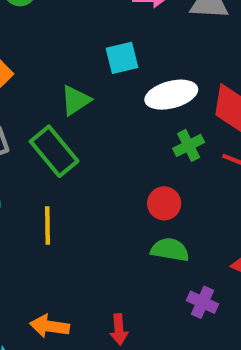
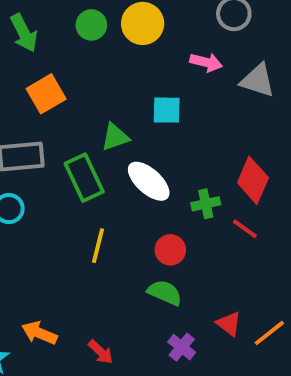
white ellipse: (171, 95) -> (149, 181), moved, turned 42
yellow line: (47, 225) -> (98, 246), moved
red arrow: (119, 329) -> (101, 352), turned -56

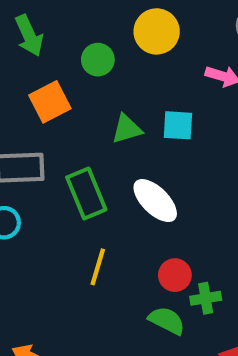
green circle: (91, 25) -> (98, 60), moved
green triangle: (115, 137) -> (127, 129), moved
green cross: (206, 204) -> (206, 298), moved

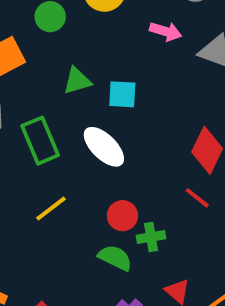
cyan square: (178, 125) -> (122, 94), moved
yellow line: (98, 267) -> (51, 208), turned 36

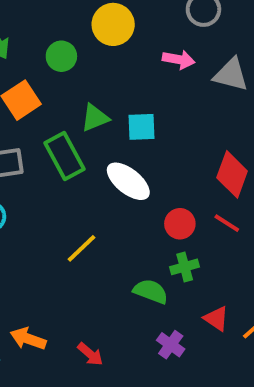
green rectangle: (40, 141) -> (64, 156), moved
red circle: (122, 216) -> (180, 224), moved

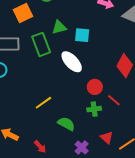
red line: (227, 223) -> (114, 100), moved
yellow line: (81, 248) -> (43, 103), moved
green semicircle: (151, 291) -> (66, 124), moved

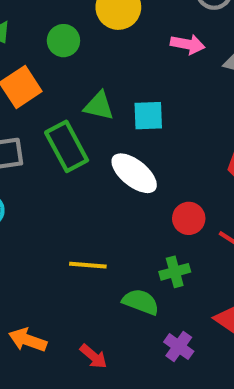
green triangle: (59, 27) -> (99, 106), turned 35
yellow line: (43, 103) -> (88, 265), turned 48
green cross: (94, 109) -> (175, 272), moved

